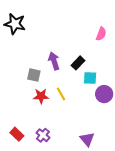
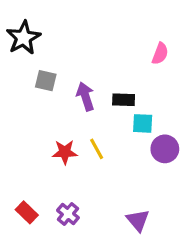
black star: (15, 24) -> (24, 38), turned 30
black rectangle: (78, 63) -> (124, 100), turned 48
gray square: (34, 75) -> (46, 81), moved

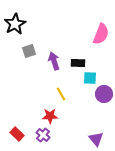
pink semicircle: (160, 54) -> (101, 34), size x1.5
gray square: (46, 81) -> (29, 51), turned -32
red star: (65, 152) -> (50, 116), moved
purple triangle: (138, 220) -> (96, 139), moved

